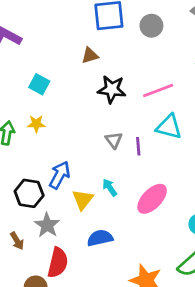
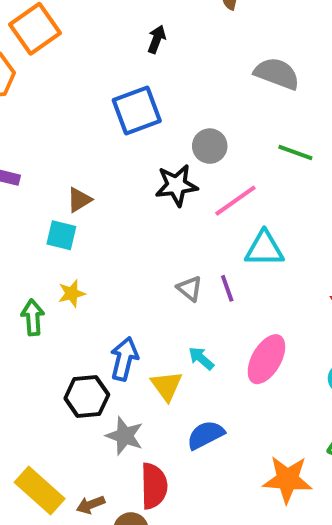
gray circle: (151, 26) -> (210, 146), moved
brown triangle: (90, 56) -> (79, 200), moved
black star: (112, 89) -> (176, 185), moved
brown arrow: (17, 241) -> (91, 505), moved, turned 114

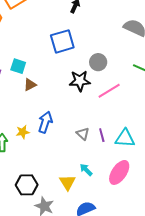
cyan square: (61, 235) -> (18, 66), moved
cyan triangle: (264, 249) -> (125, 138), moved
blue arrow: (124, 359) -> (45, 122), moved

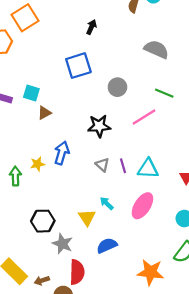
black star: (80, 81) -> (99, 126), moved
pink line: (109, 91) -> (144, 117), moved

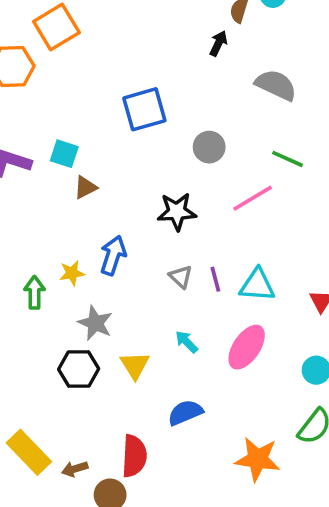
black arrow: (91, 27) -> (218, 43), moved
yellow triangle: (87, 217) -> (135, 365), moved
gray star: (62, 244) -> (95, 323), moved

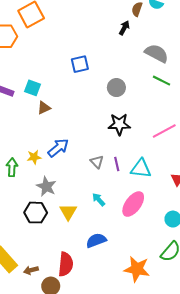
blue square: (144, 109) -> (80, 64), size x0.7
green line: (287, 159) -> (162, 81), moved
pink line: (253, 198) -> (164, 131), moved
black star: (177, 212) -> (119, 124), moved
blue arrow: (113, 255) -> (58, 148), turned 30

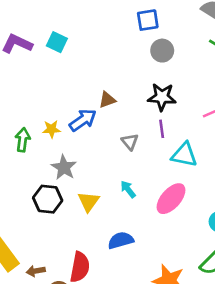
blue square: (80, 64) -> (148, 20), moved
brown triangle: (44, 108) -> (107, 100), moved
purple line: (117, 164) -> (162, 129), moved

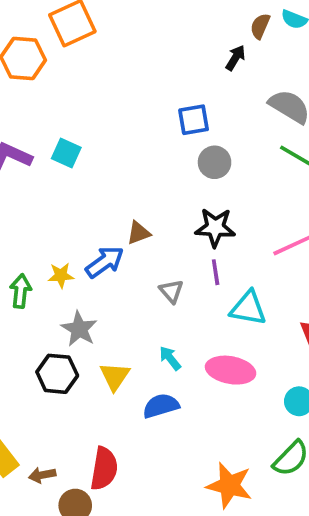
pink ellipse: (171, 199) -> (231, 370), turned 60
blue semicircle: (121, 240) -> (161, 406), moved

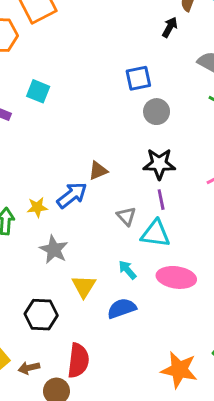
cyan square: (66, 153) -> (38, 91), moved
cyan triangle: (248, 308) -> (155, 234), moved
black hexagon: (57, 374) -> (41, 315), moved

